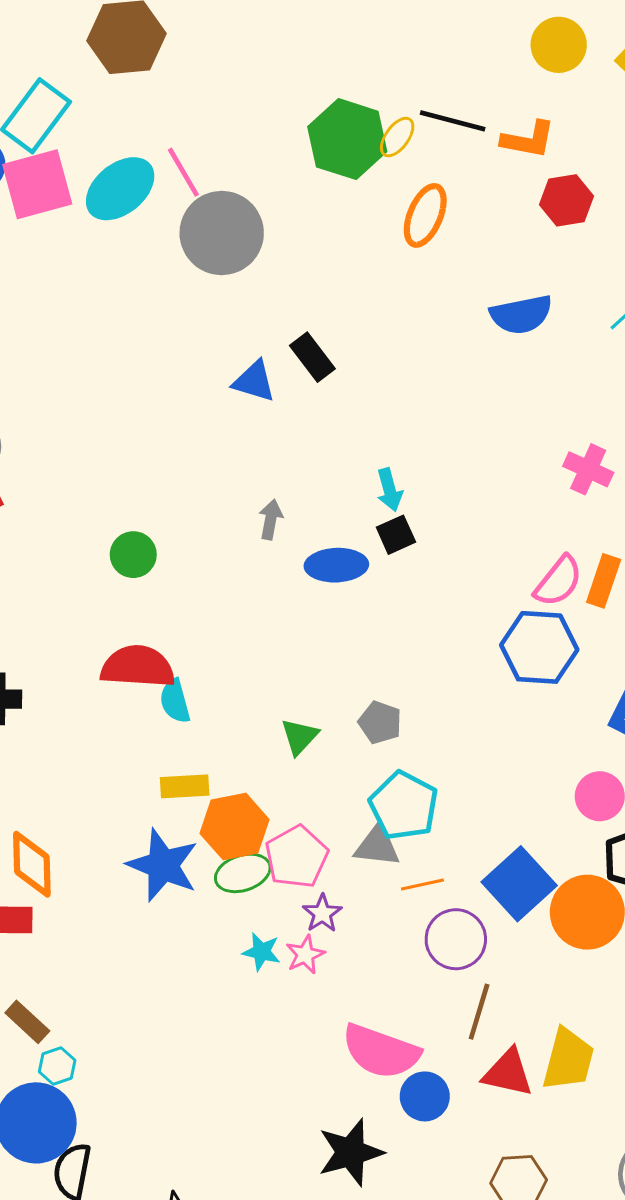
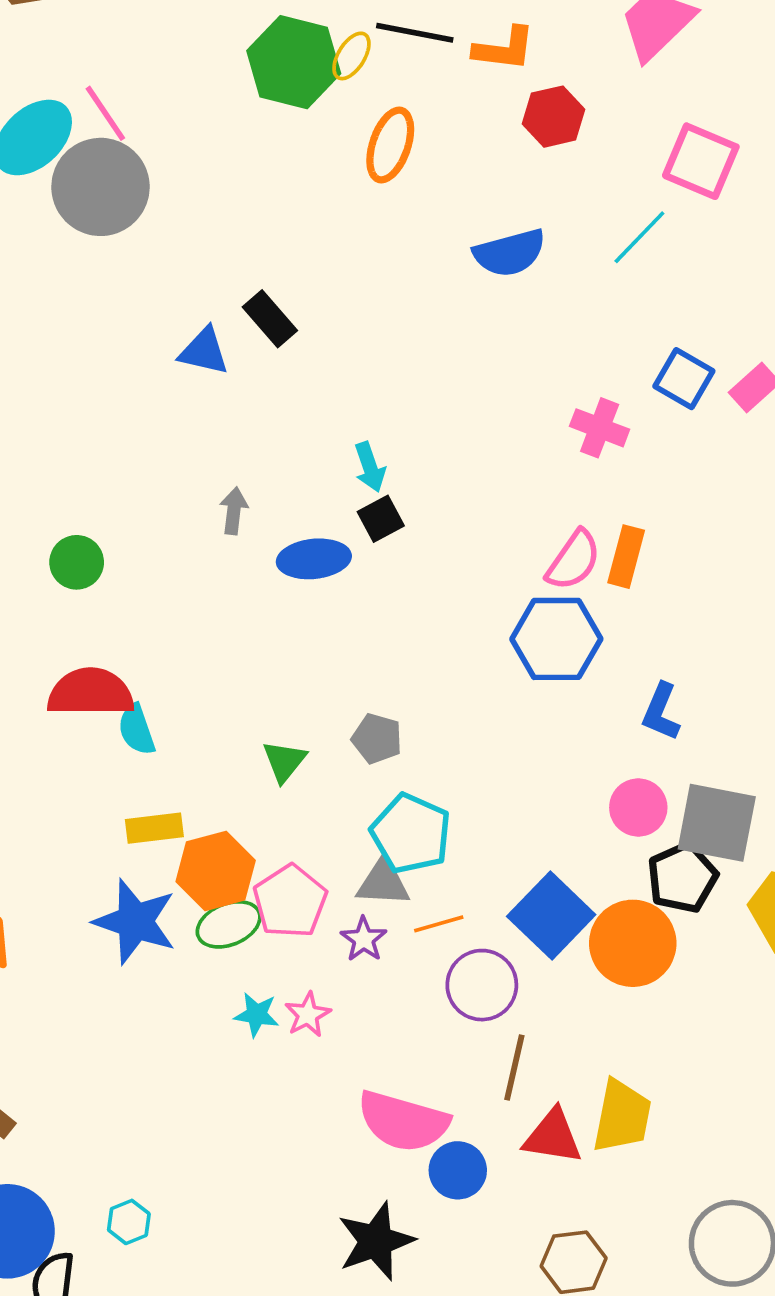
gray circle: (222, 233) -> (100, 187), moved
purple star: (322, 913) -> (364, 939), moved
cyan hexagon: (57, 1066) -> (129, 1222), moved

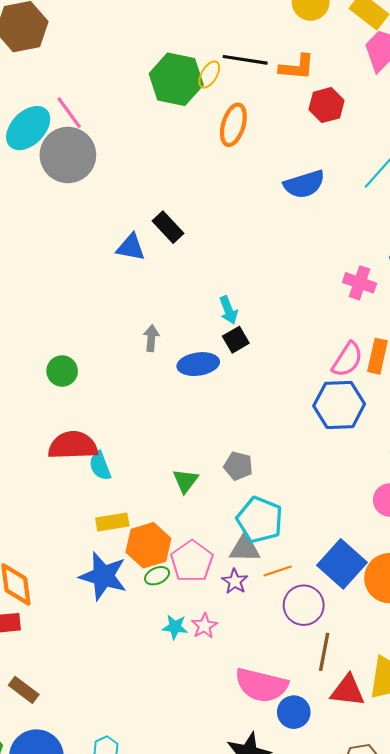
green ellipse: (229, 924) -> (157, 576), size x0.7

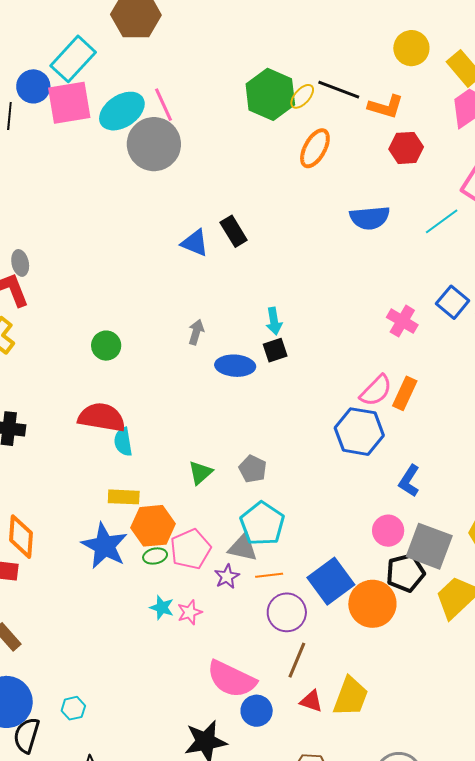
red triangle: (348, 691) -> (311, 701), size x0.7

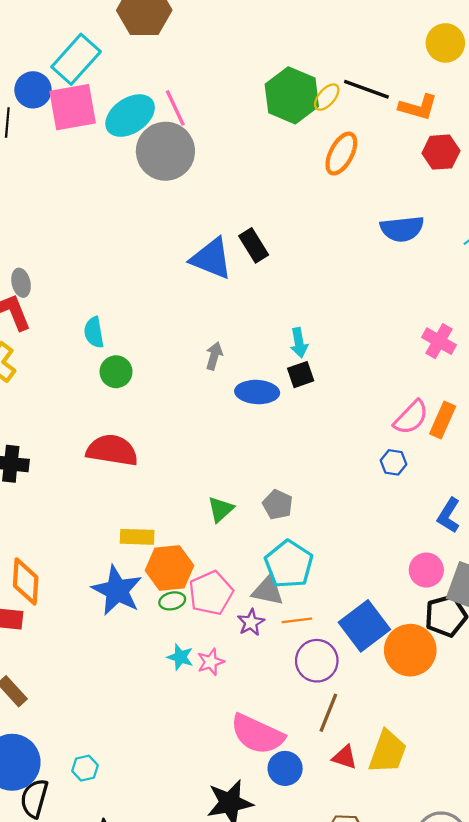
blue triangle: (195, 243) -> (211, 259), size x1.4
blue hexagon: (359, 432) -> (394, 462), size x0.5
cyan semicircle: (123, 442) -> (94, 332), moved

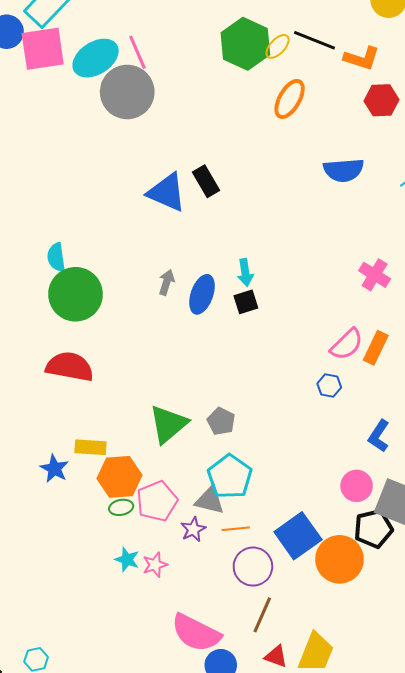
green circle: (116, 372) -> (76, 294), size x1.8
blue ellipse: (257, 392) -> (202, 294), moved, turned -75
green triangle: (221, 509) -> (168, 424), size x1.6
blue star: (117, 590) -> (54, 469), moved, size x0.6

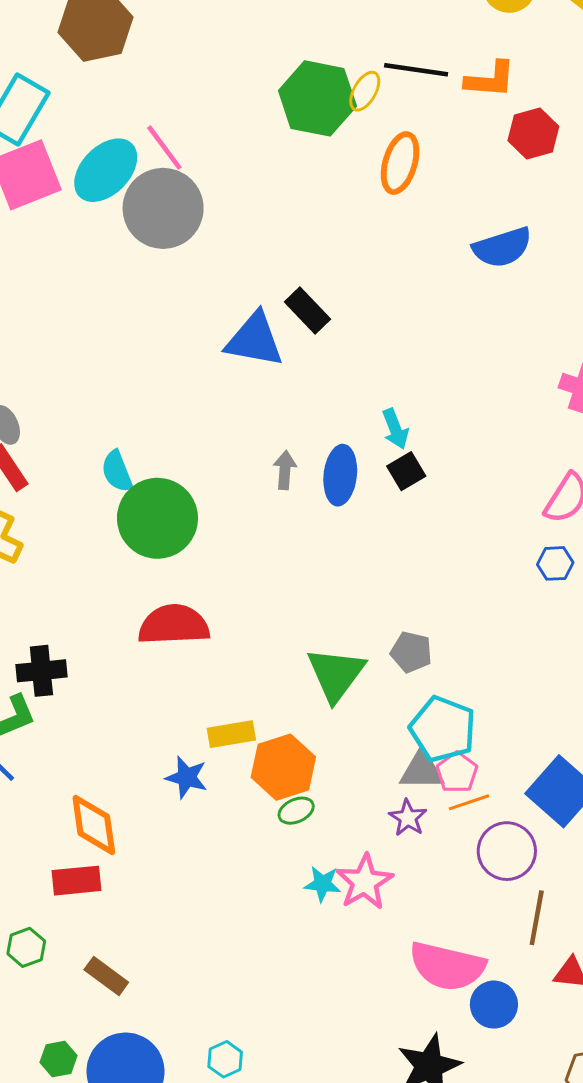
pink pentagon: (157, 501) -> (457, 772), moved, size x0.7
pink star: (155, 565) -> (365, 882), size x1.5

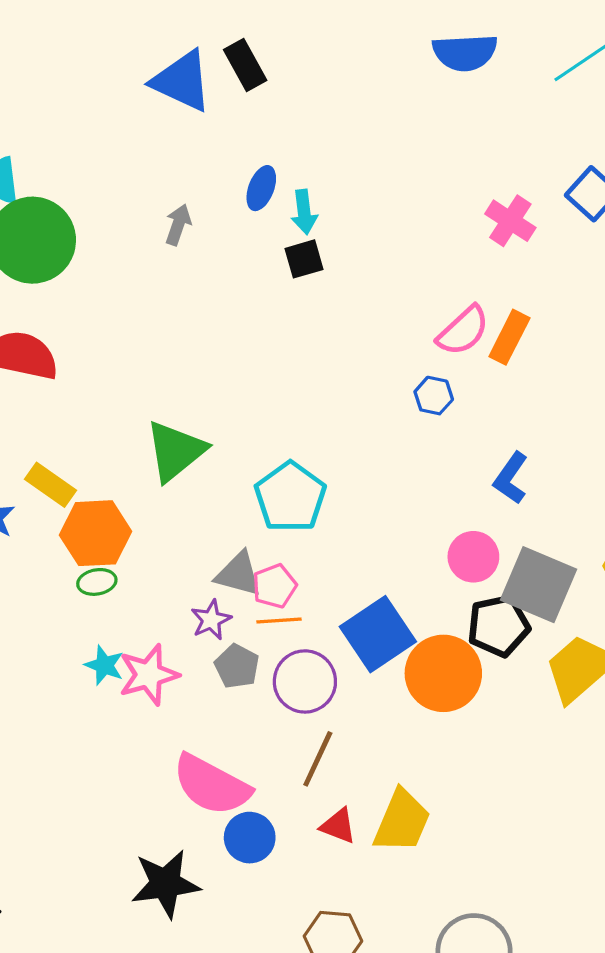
blue ellipse: (340, 475) -> (261, 188), moved, size x0.7
gray pentagon: (411, 652) -> (237, 666), moved
cyan pentagon: (443, 729) -> (290, 497), moved
yellow rectangle: (231, 734) -> (50, 485), turned 30

